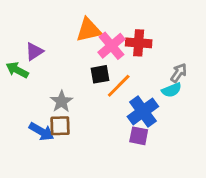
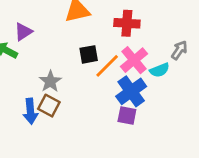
pink cross: (111, 46) -> (134, 60), moved
gray arrow: (179, 73) -> (179, 50), moved
brown square: (60, 126) -> (49, 106), turned 30
blue arrow: (41, 131) -> (30, 111), turned 55

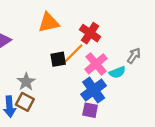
red cross: (127, 23) -> (90, 33), turned 30
orange line: (107, 66) -> (73, 53), moved

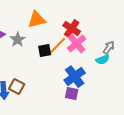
pink cross: (96, 64) -> (77, 44), moved
cyan semicircle: (117, 72) -> (103, 60), moved
gray star: (26, 82) -> (18, 40), moved

